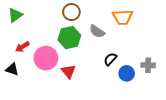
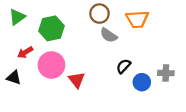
brown circle: (71, 12) -> (99, 14), moved
green hexagon: (69, 38) -> (51, 28), moved

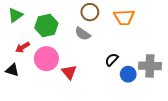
gray semicircle: (109, 35) -> (83, 34), moved
gray cross: (166, 73) -> (150, 66), size x1.5

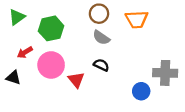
gray semicircle: (83, 34) -> (101, 38), moved
black semicircle: (112, 60) -> (101, 65), moved, turned 72
blue circle: (128, 74) -> (141, 91), moved

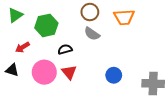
pink circle: (51, 65) -> (44, 72), moved
black semicircle: (101, 65) -> (65, 49), moved, turned -40
gray cross: (165, 73) -> (153, 84), moved
blue circle: (141, 91) -> (114, 75), moved

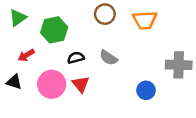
gray semicircle: (92, 34) -> (108, 58), moved
blue circle: (114, 75) -> (146, 90), moved
gray cross: (153, 84) -> (179, 65), moved

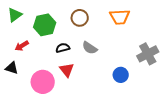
brown circle: (105, 14) -> (80, 18), moved
gray cross: (179, 65) -> (148, 54), turned -30
pink circle: (52, 84) -> (43, 82), moved

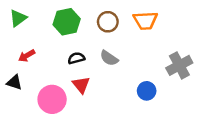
brown circle: (80, 18) -> (108, 22), moved
green hexagon: (45, 25) -> (67, 22), moved

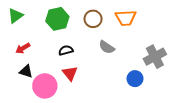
gray semicircle: (109, 58) -> (107, 47), moved
black triangle: (14, 82) -> (26, 71), moved
blue circle: (147, 91) -> (135, 79), moved

